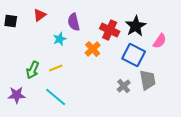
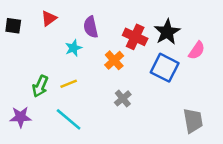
gray trapezoid: (148, 80) -> (193, 121), moved
gray cross: (124, 86) -> (123, 98), moved

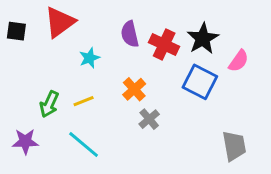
red triangle: (49, 18) -> (60, 22), size x1.6
purple semicircle: (91, 27) -> (130, 34), moved
orange cross: (114, 60) -> (134, 89), moved

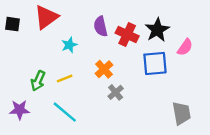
blue square: (200, 82) -> (155, 63), turned -32

